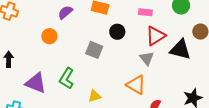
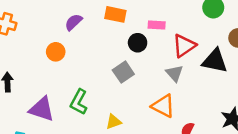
pink rectangle: (145, 12) -> (157, 25), moved
gray square: (94, 50) -> (123, 72), moved, turned 36

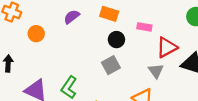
black circle: (138, 43) -> (116, 40), moved
orange circle: (56, 52) -> (36, 34), moved

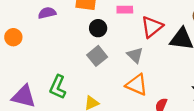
purple semicircle: (72, 17) -> (47, 13), turned 35
gray triangle: (156, 71) -> (135, 55), moved

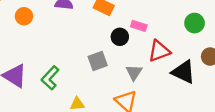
black circle: (98, 28) -> (120, 37), moved

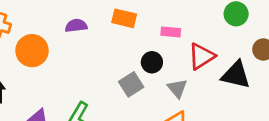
orange circle: (24, 16) -> (32, 51), size x1.5
black circle: (120, 37) -> (152, 62), moved

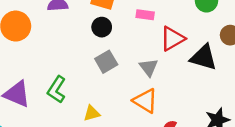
black circle: (152, 62) -> (102, 27), moved

